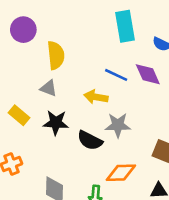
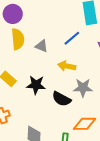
yellow semicircle: (56, 55) -> (18, 39), moved
blue line: (116, 75) -> (72, 38), moved, turned -66
gray triangle: (49, 88) -> (42, 46), moved

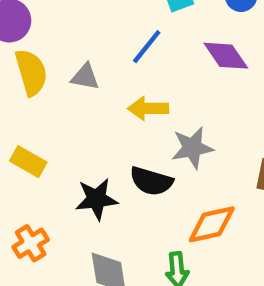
black star: (36, 85) -> (97, 199), moved

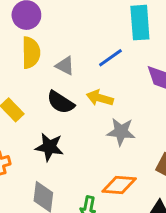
black semicircle: (151, 181) -> (61, 102), moved

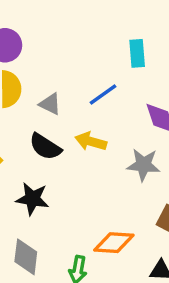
cyan rectangle: (140, 23) -> (137, 53), size x0.7
gray star: (121, 132) -> (143, 165), moved

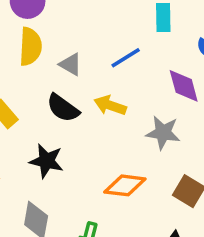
orange diamond: (114, 243) -> (125, 185), moved

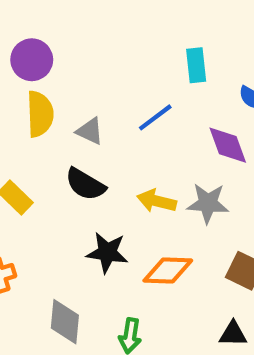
yellow arrow: (110, 105) -> (157, 201), moved
black star: (46, 161) -> (107, 252), moved

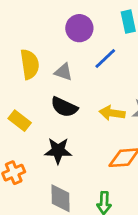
purple circle: (32, 60) -> (79, 28), moved
black star: (107, 252) -> (58, 151), moved

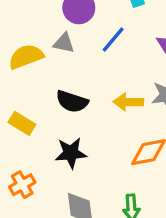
yellow semicircle: (30, 64) -> (26, 57), turned -96
gray triangle: (63, 72) -> (64, 43), moved

